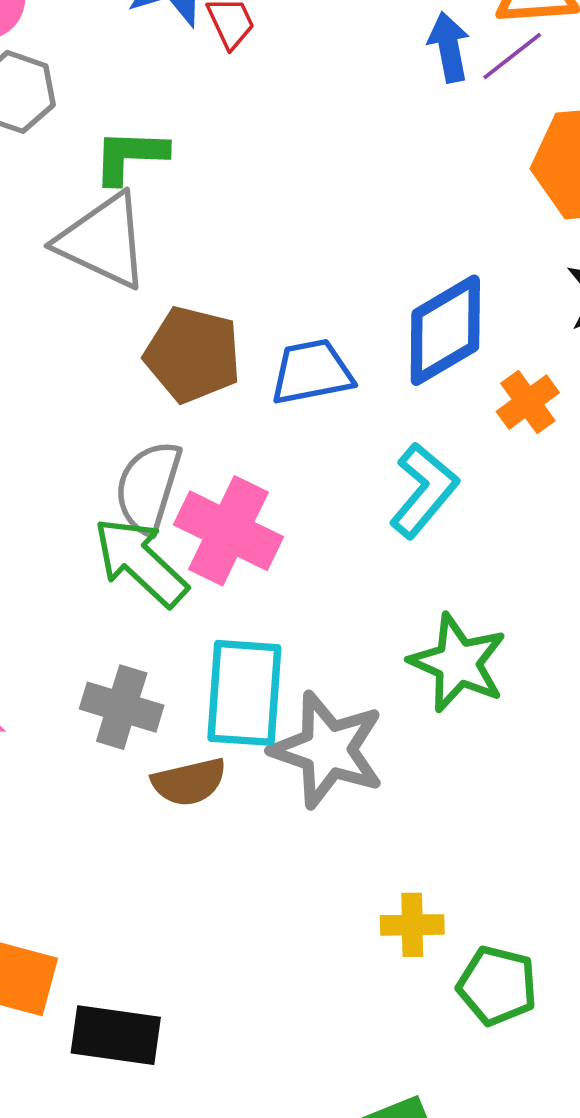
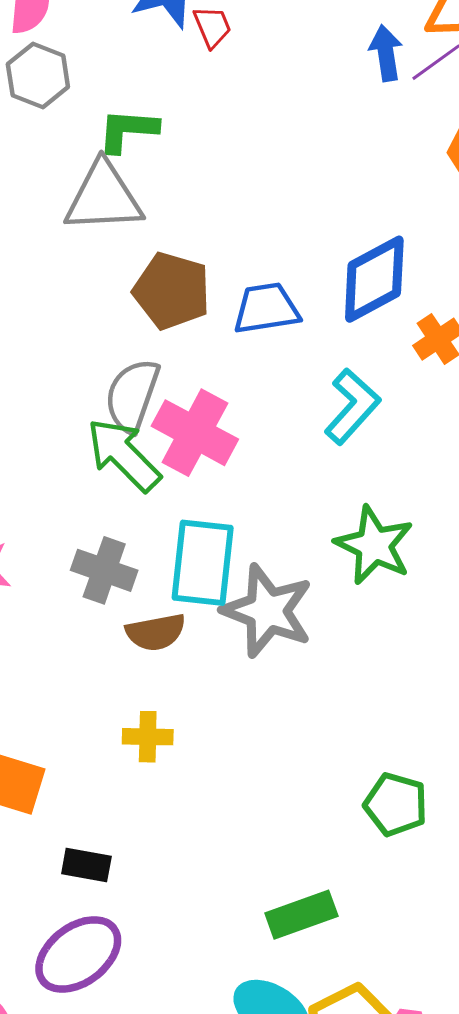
gray triangle: (103, 241) -> (104, 197), turned -30
yellow cross: (412, 925) -> (148, 737), moved
black rectangle: (116, 1035) -> (86, 865), moved, size x0.7

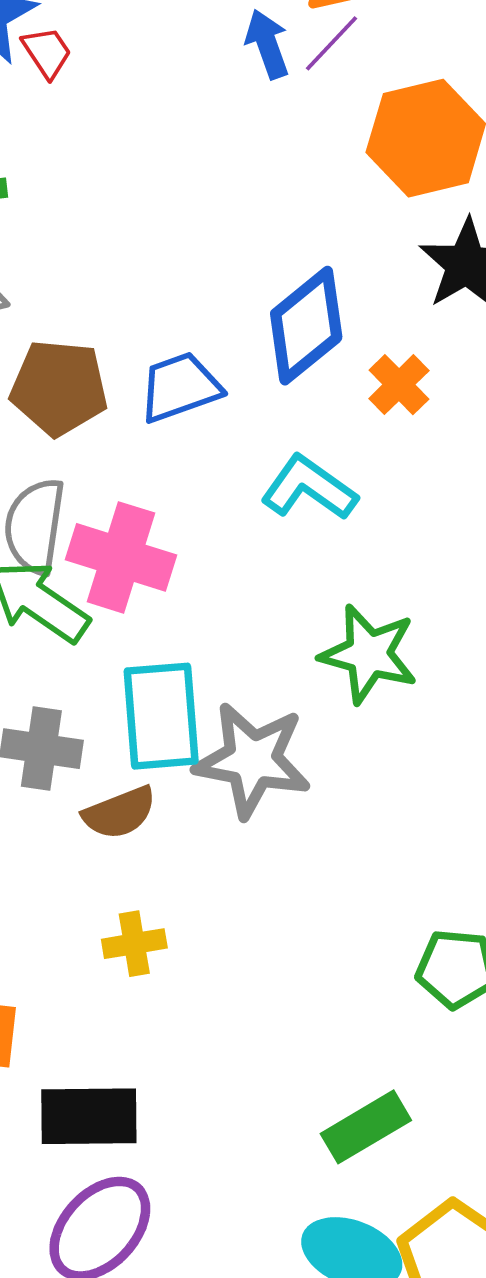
cyan L-shape: (352, 406) -> (309, 488), turned -86
black rectangle: (86, 865) -> (89, 1116), size x1.6

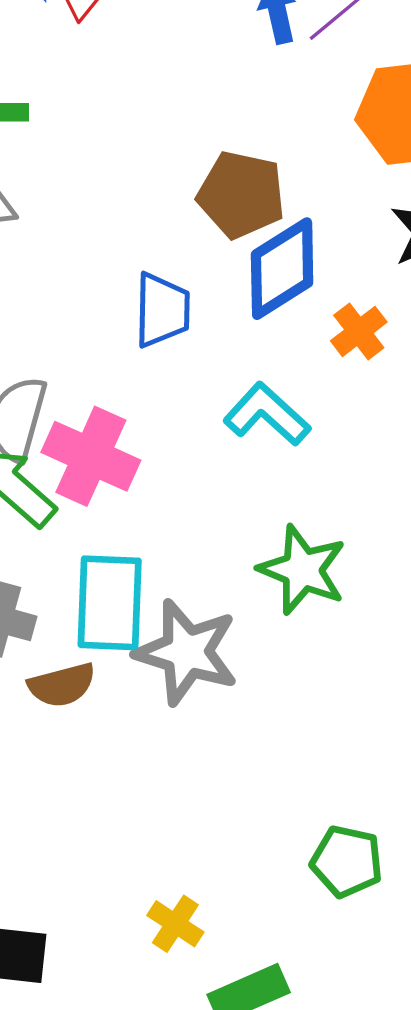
blue trapezoid: (180, 387) -> (162, 310), turned 104
brown pentagon: (59, 388) -> (241, 195), moved
yellow cross: (134, 944) -> (175, 924), moved, turned 36

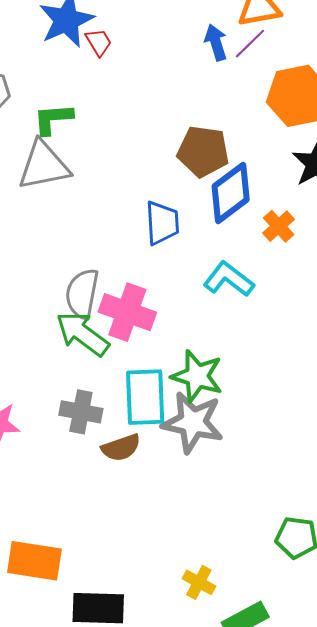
green star: (302, 570) -> (197, 376), moved

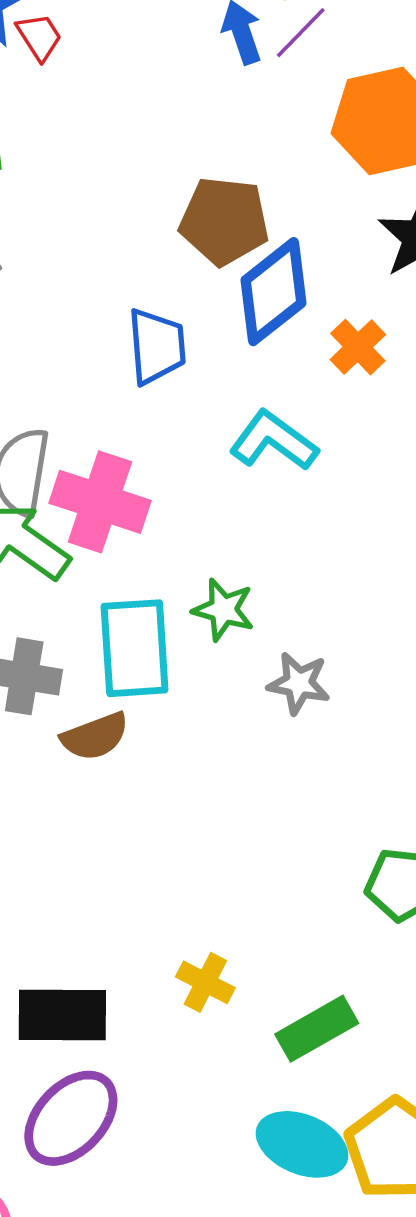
green star: (197, 376) -> (223, 610), size x0.7
gray star: (193, 422) -> (299, 683), moved, size x0.6
yellow cross: (199, 582) -> (205, 982), moved

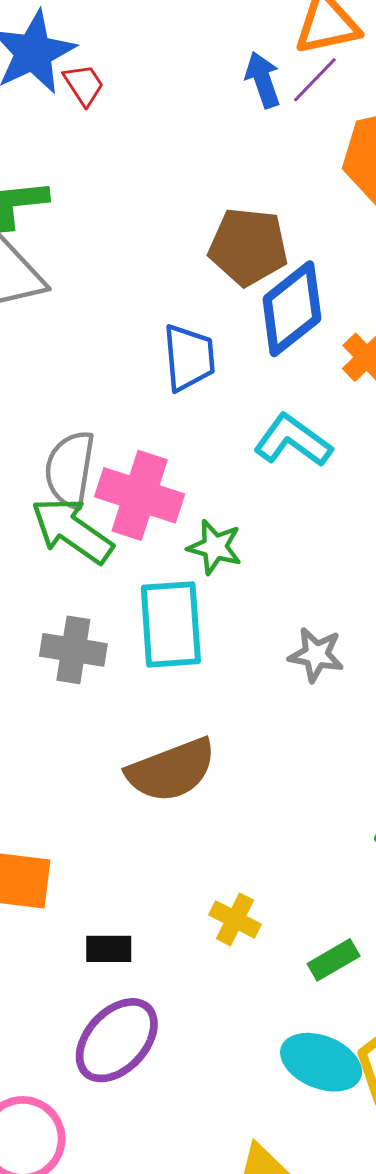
green star: (223, 610) -> (215, 547), moved
brown semicircle: (95, 736) -> (171, 770), moved, size x1.5
black rectangle: (62, 1015) -> (109, 949), size x0.6
green rectangle: (317, 1029) -> (334, 960), size x0.7

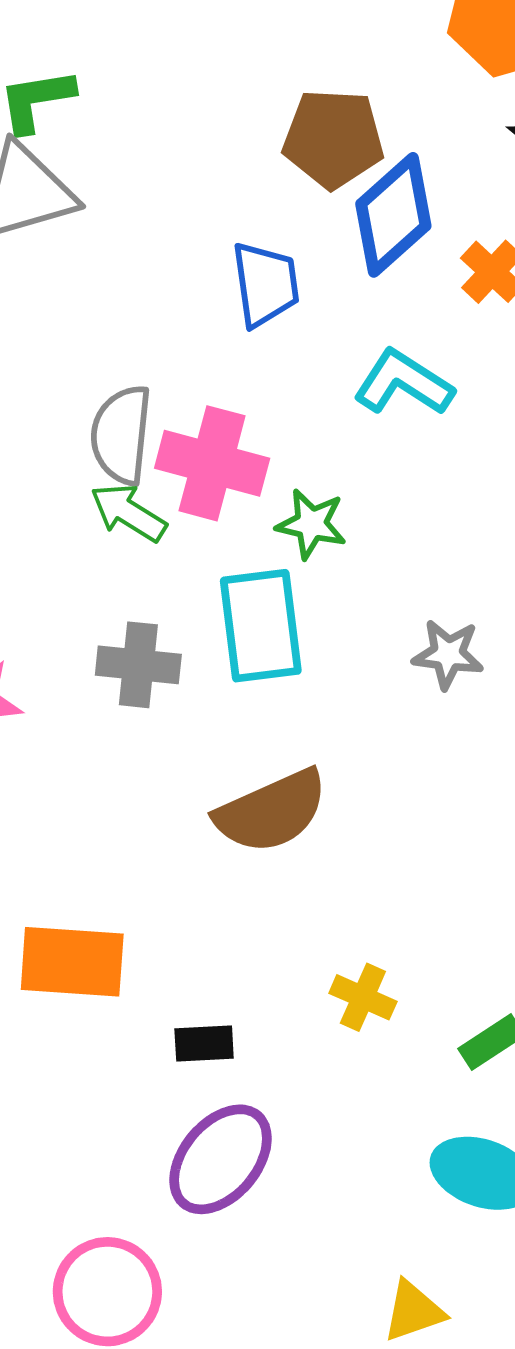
green arrow: (72, 530) -> (128, 513), size x0.7

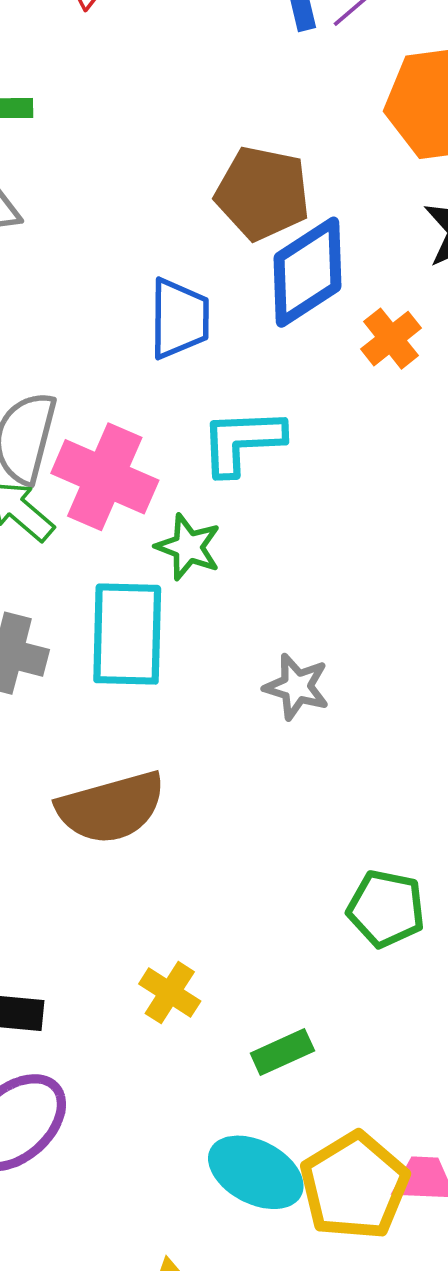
cyan L-shape: (403, 383) -> (242, 441), moved, turned -44

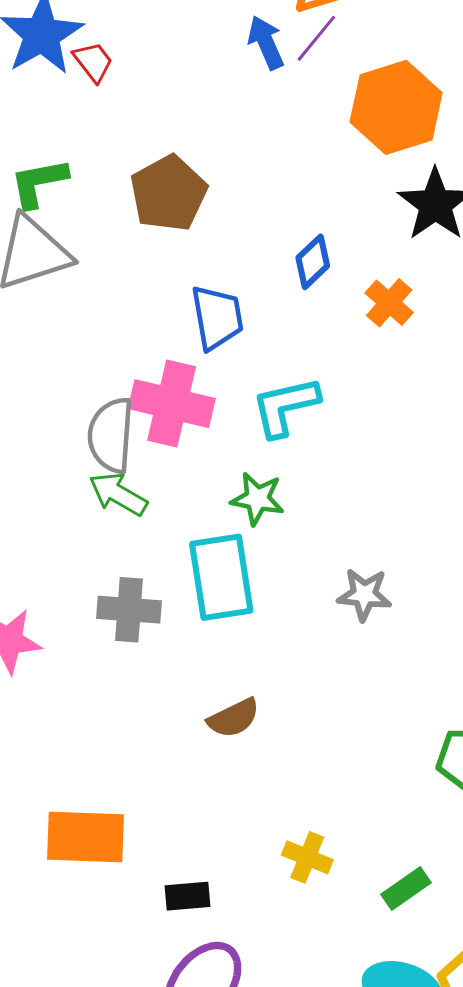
brown pentagon: (263, 193) -> (169, 193), moved, turned -30
blue diamond: (308, 272) -> (313, 262), size x0.6
pink cross: (105, 477) -> (172, 404), moved
brown semicircle: (111, 808) -> (234, 718), size x0.6

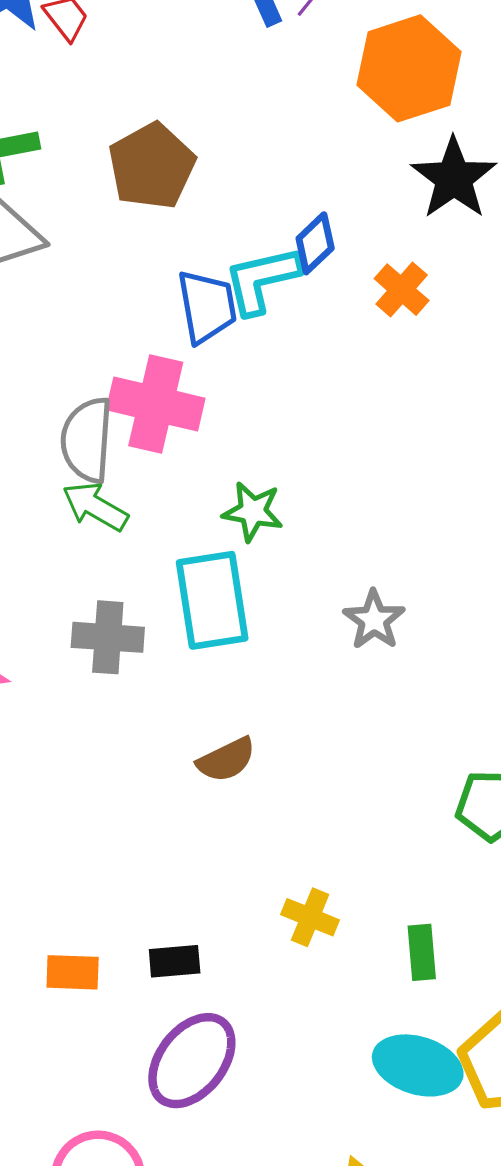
cyan L-shape: (285, 407) -> (262, 280), moved
gray star: (364, 595) -> (374, 620), turned 30
orange rectangle: (85, 837) -> (73, 972), moved, size x0.6
green rectangle: (406, 888) -> (422, 952), turned -60

